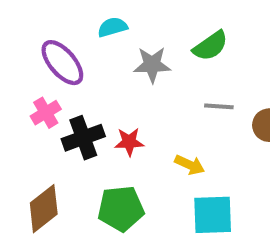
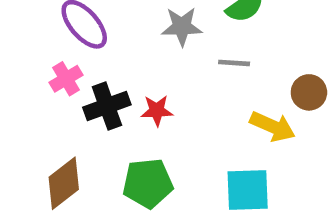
gray line: (219, 106) -> (234, 63), moved
yellow arrow: (190, 165) -> (273, 126), moved, size x1.4

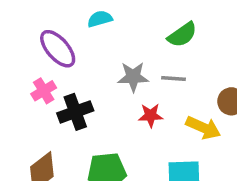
gray star: (182, 27) -> (133, 77), moved
red star: (157, 111) -> (151, 115), moved

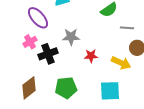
gray star: (133, 77) -> (71, 37), moved
gray line: (173, 79) -> (127, 28), moved

